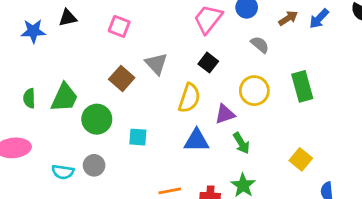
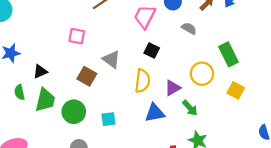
black triangle: (68, 18) -> (40, 72), moved
yellow circle: (254, 91) -> (202, 74), moved
green semicircle: (29, 98) -> (20, 92), moved
yellow square: (301, 159) -> (236, 90), moved

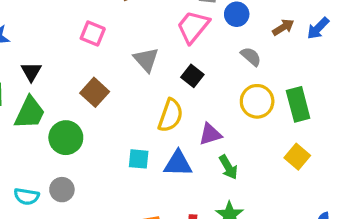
gray triangle: (111, 59) -> (146, 60), moved
black triangle: (40, 72) -> (31, 72), turned -48
yellow circle: (202, 74) -> (257, 101), moved
cyan square: (108, 119) -> (139, 159), moved

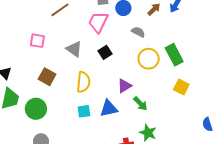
black square: (192, 76) -> (105, 52), turned 32
yellow semicircle: (170, 115) -> (83, 82), moved

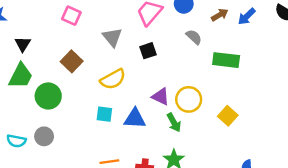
green rectangle: (174, 55) -> (226, 60), moved, turned -70
yellow circle: (149, 59) -> (189, 99), moved
yellow semicircle: (83, 82) -> (113, 79), turned 40
purple triangle: (124, 86) -> (161, 96), turned 42

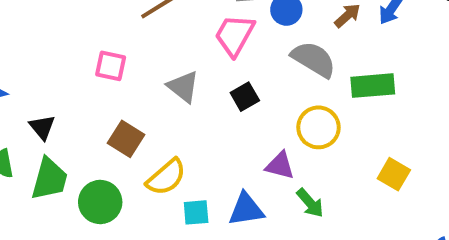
gray semicircle: (194, 37) -> (314, 59), size x1.6
yellow semicircle: (113, 79) -> (166, 177), moved
yellow circle: (189, 99) -> (318, 127), moved

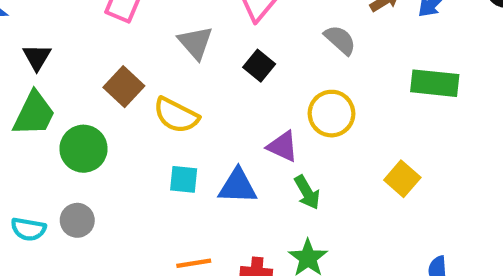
gray semicircle: (314, 59) -> (340, 40), size x0.7
green rectangle: (373, 86) -> (435, 83), moved
black square: (245, 97) -> (259, 66), turned -32
yellow semicircle: (166, 177) -> (176, 115), moved, turned 57

